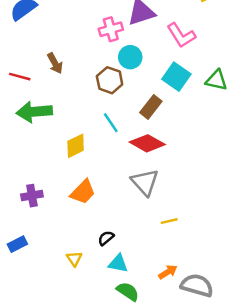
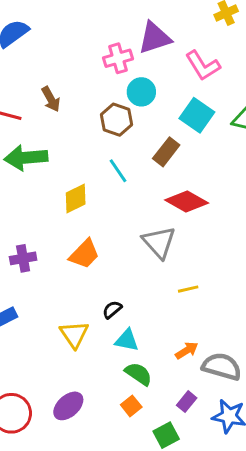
red diamond: (147, 143) -> (187, 201), moved
yellow triangle: (74, 259) -> (74, 334), size x1.5

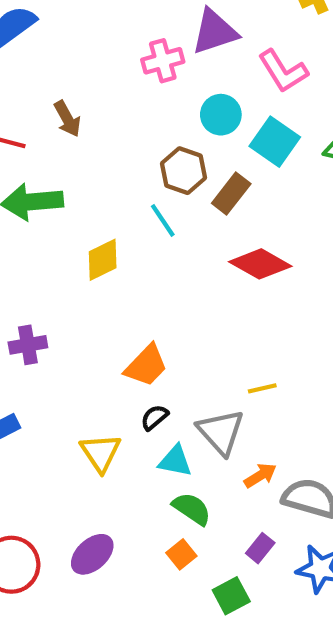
cyan circle: (141, 92) -> (221, 115), moved
brown hexagon: (117, 120) -> (183, 171), moved
gray triangle: (159, 242) -> (221, 432), moved
orange trapezoid: (84, 254) -> (146, 366), moved

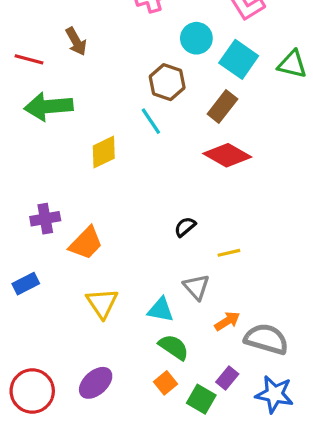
brown rectangle: (231, 193) -> (222, 107), moved
orange trapezoid: (146, 366) -> (86, 243), moved
black semicircle: (154, 417) -> (185, 227), moved
gray triangle: (221, 432) -> (196, 287), size x0.7
green square: (231, 596) -> (201, 399), moved, turned -32

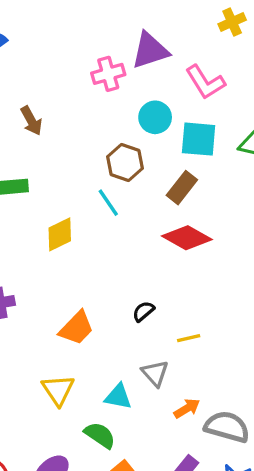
cyan square: (239, 59) -> (199, 139), turned -30
orange trapezoid: (86, 243) -> (76, 328), moved
green semicircle: (174, 347) -> (100, 435), moved

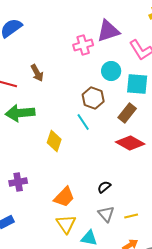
yellow diamond: (60, 234) -> (54, 141), turned -45
yellow line: (189, 338) -> (131, 216), moved
gray triangle: (155, 373) -> (106, 214), moved
yellow triangle: (58, 390) -> (66, 224), moved

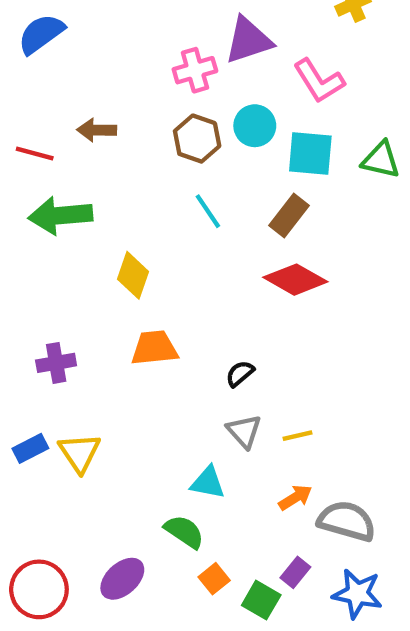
brown arrow: (37, 73) -> (97, 130), turned 120
brown hexagon: (93, 98) -> (197, 139), moved
cyan line: (83, 122) -> (208, 211), moved
orange trapezoid: (64, 197) -> (154, 348), moved, turned -140
yellow triangle: (66, 224) -> (80, 453), moved

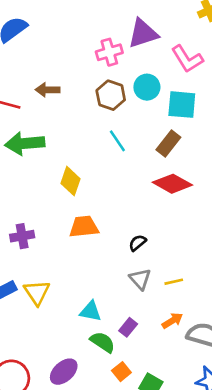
cyan triangle: (208, 483) -> (91, 311), moved
purple rectangle: (295, 572) -> (128, 327), moved

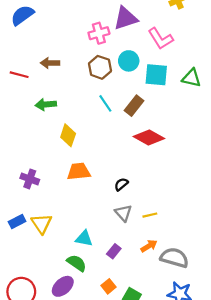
green arrow: (25, 143) -> (46, 104), moved, size x0.7
brown rectangle: (168, 143) -> (134, 106), moved
purple cross: (22, 236) -> (30, 179), turned 30
green semicircle: (103, 342) -> (77, 263), moved

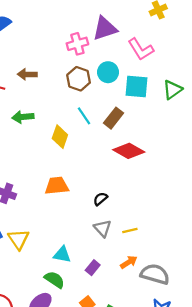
green triangle: (191, 78) -> (172, 90), turned -48
yellow diamond: (68, 135) -> (60, 137), moved

